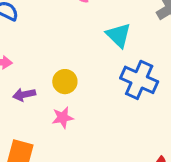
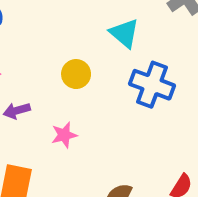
yellow circle: (65, 82) -> (76, 74), moved

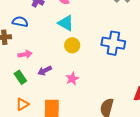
cyan triangle: (124, 33) -> (66, 23), moved

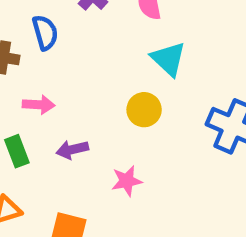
blue semicircle: (20, 22) -> (45, 33), turned 49
cyan triangle: (66, 23) -> (168, 59), moved

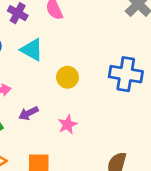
cyan triangle: (168, 59) -> (32, 50), moved

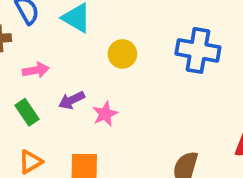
pink star: (67, 125) -> (105, 114), moved

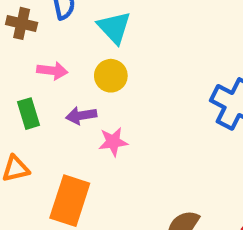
yellow circle: (122, 54) -> (111, 76), moved

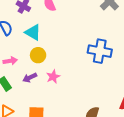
pink star: (113, 142) -> (53, 77), moved

